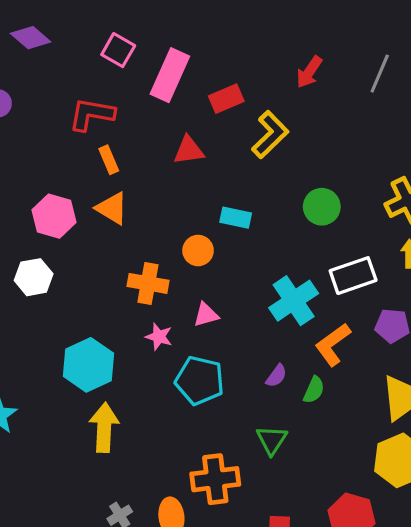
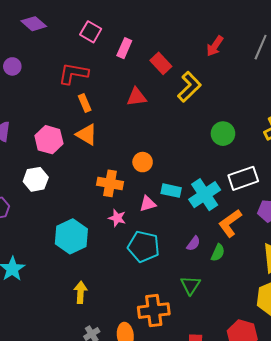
pink rectangle: (170, 75) -> (124, 48), size x0.6
red rectangle: (226, 99) -> (161, 63), turned 70
cyan rectangle: (236, 218) -> (171, 191), moved
yellow arrow: (104, 427) -> (81, 292), moved, size x0.7

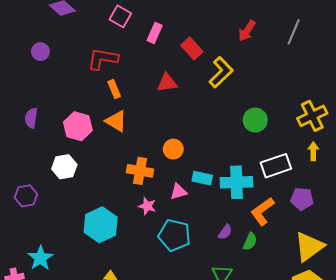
cyan cross: (205, 195) -> (237, 182), turned 32

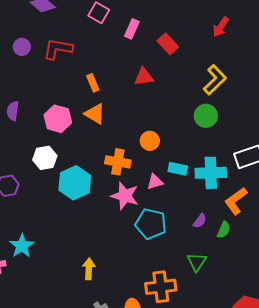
red L-shape: (103, 59) -> (58, 49), moved
yellow L-shape: (221, 72) -> (215, 80), moved
green circle: (255, 120) -> (206, 116), moved
pink star: (147, 206) -> (125, 196), size x1.6
cyan hexagon: (101, 225) -> (75, 183), moved

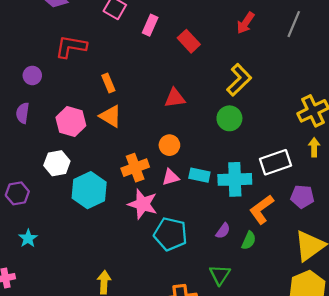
purple circle: (22, 47) -> (32, 75), moved
red triangle: (144, 77) -> (175, 98), moved
orange cross: (118, 162) -> (135, 168), turned -30
pink triangle: (155, 182) -> (171, 177), moved
cyan star: (22, 246) -> (28, 238), moved, size x0.7

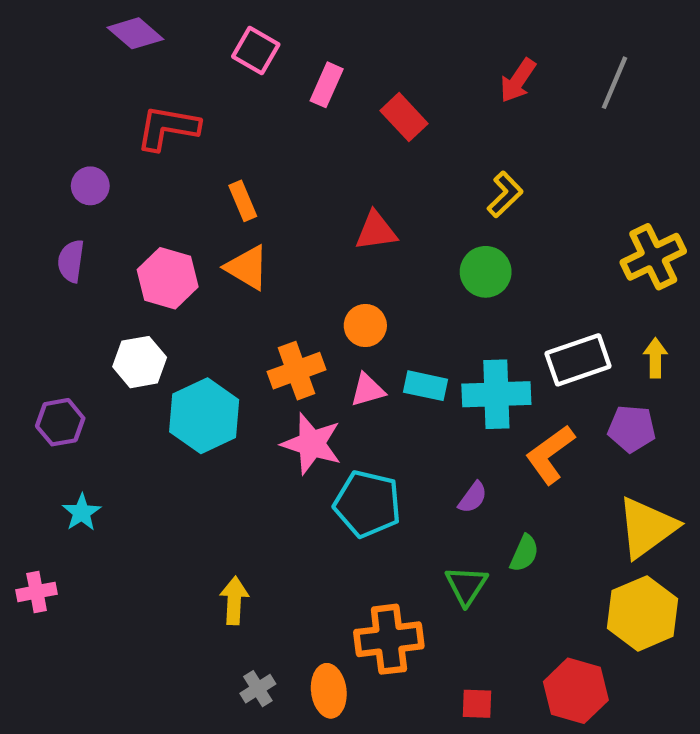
yellow L-shape: (239, 80) -> (505, 194), size x0.7
yellow arrow: (314, 147) -> (655, 358), moved
green semicircle: (249, 240) -> (524, 553), moved

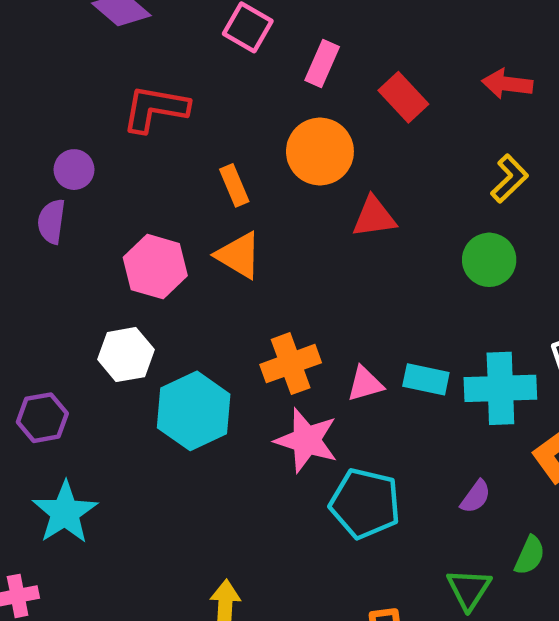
red arrow: (518, 81) -> (507, 84), moved, turned 63
purple semicircle: (71, 261) -> (51, 221), moved
orange circle: (365, 326) -> (320, 151), moved, size x1.5
cyan star: (82, 512) -> (65, 512), size x1.6

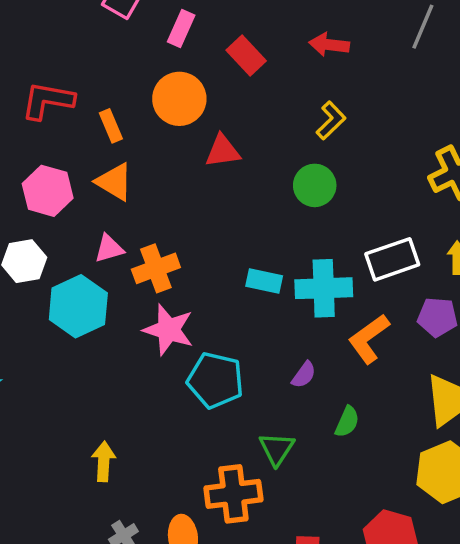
red L-shape: (155, 109) -> (48, 101), moved
pink triangle: (365, 384) -> (109, 249), moved
green triangle: (469, 589) -> (277, 449), moved

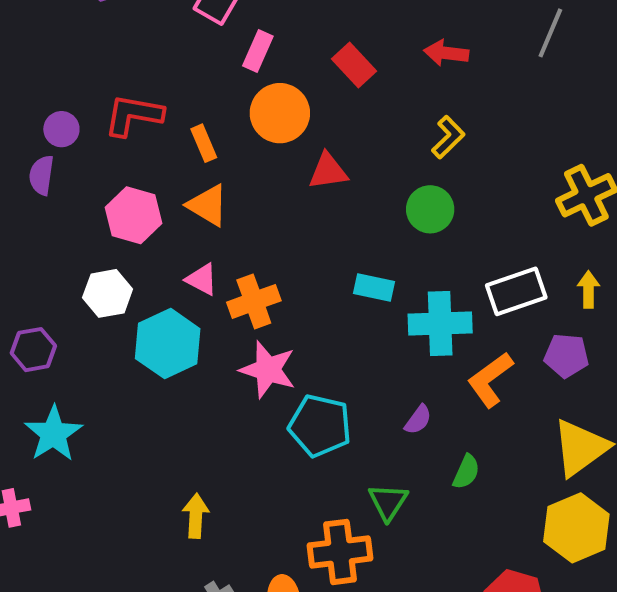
pink rectangle: (181, 28) -> (258, 51), moved
pink triangle: (109, 249) -> (202, 279), turned 44
cyan rectangle: (264, 281) -> (374, 287), moved

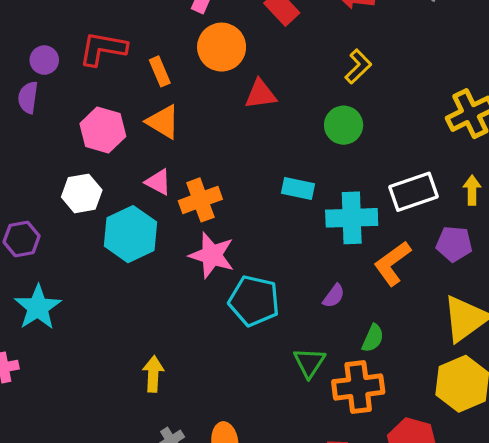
orange cross: (340, 552) -> (358, 387), moved

